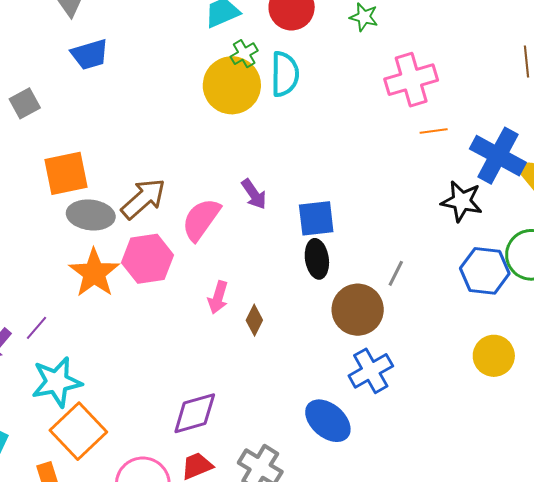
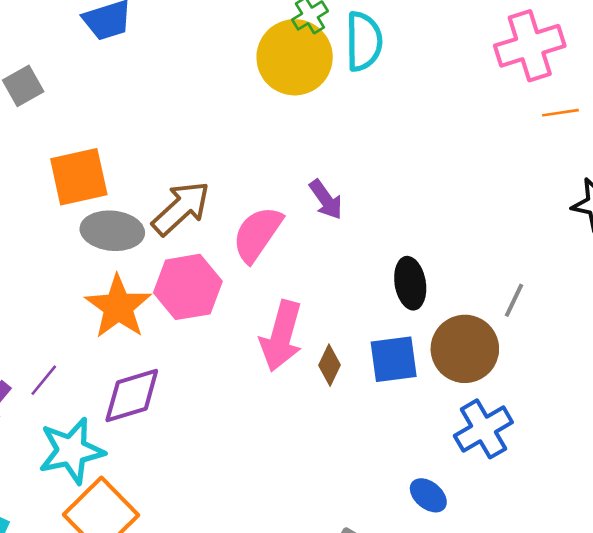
blue square: (316, 218) -> (394, 359), moved
pink arrow: (218, 297) -> (281, 336), size x1.6
purple diamond: (195, 413) -> (132, 396), moved
blue ellipse: (328, 421) -> (428, 495), size x0.6

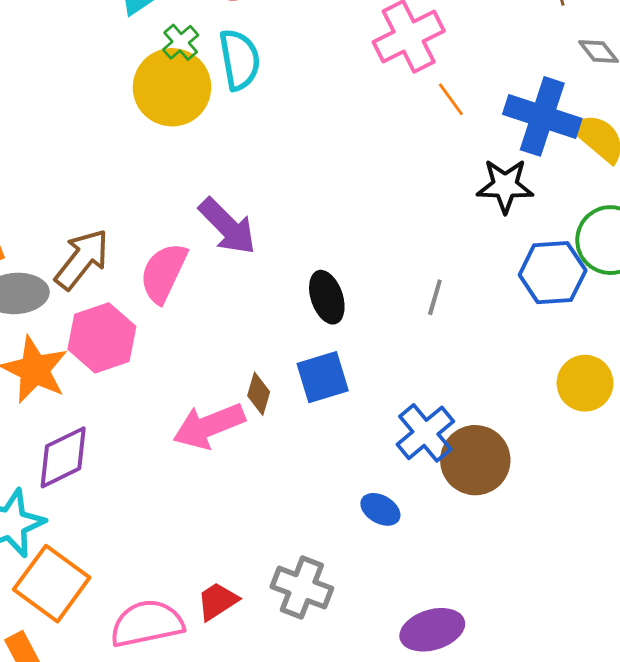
orange line: (560, 113) -> (451, 99), turned 72
purple arrow: (326, 200) -> (227, 226), size x1.5
pink arrow: (281, 336) -> (209, 426), moved, turned 62
brown circle: (465, 349) -> (475, 460), moved

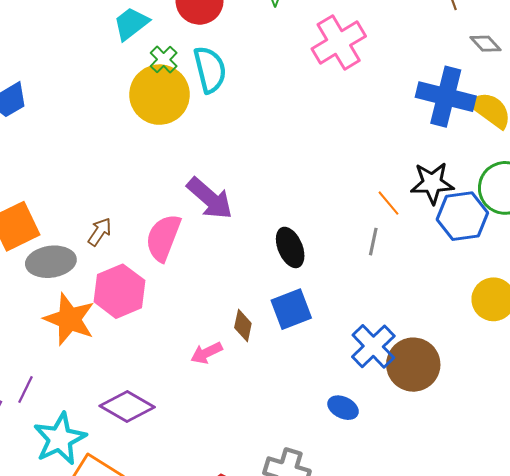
orange line: (451, 99) -> (388, 203), moved
black star: (505, 186) -> (432, 183), moved
brown arrow: (82, 259) -> (100, 232), size x0.6
pink arrow: (209, 426) -> (207, 353), size x0.6
purple diamond: (63, 457) -> (127, 407), moved, turned 60

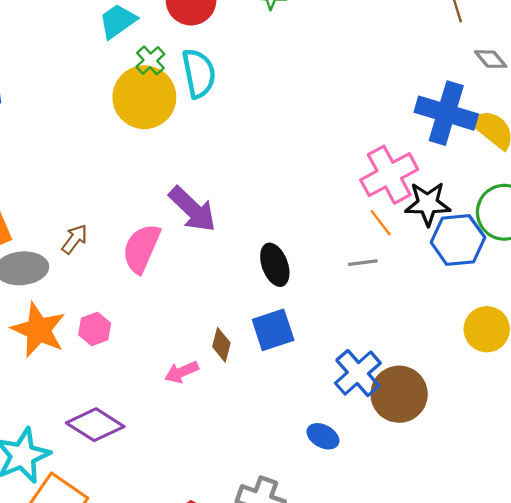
pink cross: (339, 43) -> (389, 175), moved
gray line: (373, 242) -> (363, 263), turned 68
pink hexagon: (119, 291) -> (95, 329), moved, size x0.6

